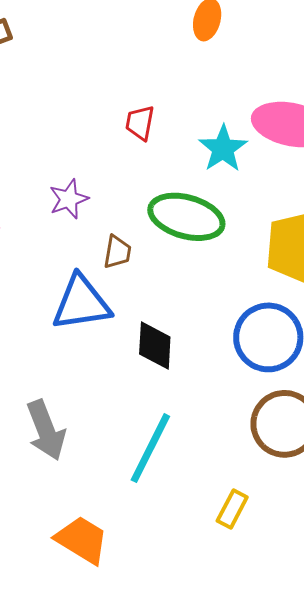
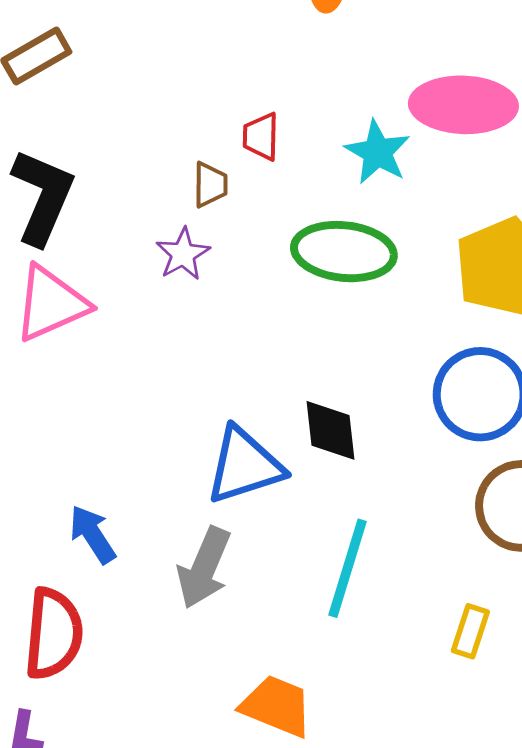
brown trapezoid: (117, 252) -> (210, 185), moved
blue triangle: (81, 303) -> (244, 466), moved
gray arrow: (46, 430) -> (204, 568), turned 54

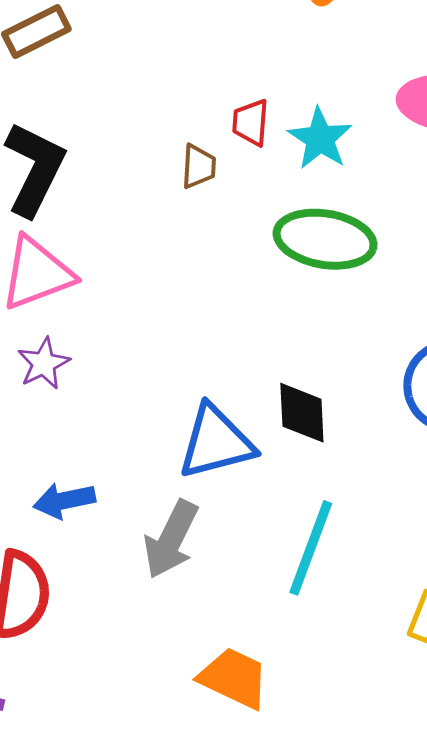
cyan star: (378, 152) -> (320, 139), moved
purple star: (183, 254) -> (44, 364), moved
blue arrow: (93, 534) -> (64, 501), turned -72

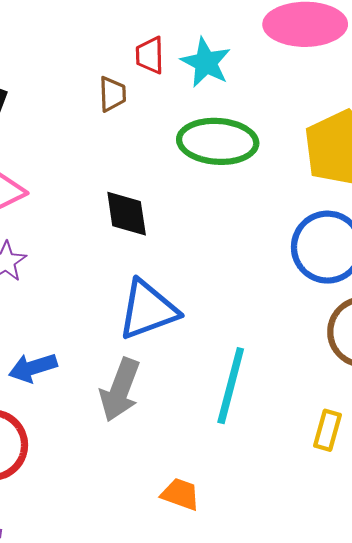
black diamond: (302, 413) -> (127, 214), moved
orange trapezoid: (234, 678) -> (180, 494), size x0.7

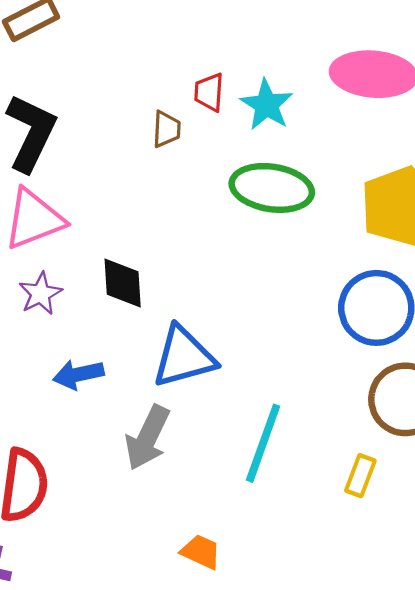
black diamond: (127, 214) -> (123, 283), moved
blue arrow: (33, 368) -> (78, 374), moved
yellow rectangle: (328, 430) -> (360, 476), moved

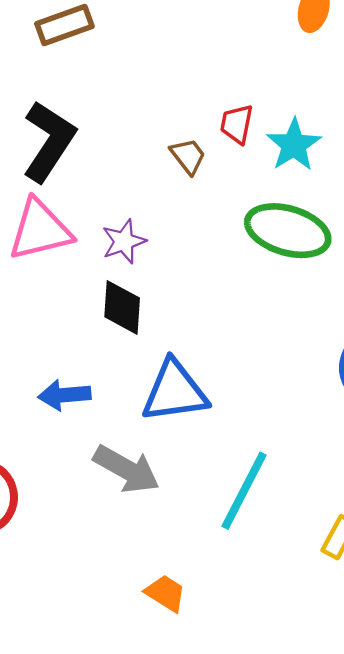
brown trapezoid: (166, 129) -> (188, 156), turned -48
purple star: (40, 294) -> (124, 241), moved
gray arrow: (147, 438) -> (126, 469), turned -94

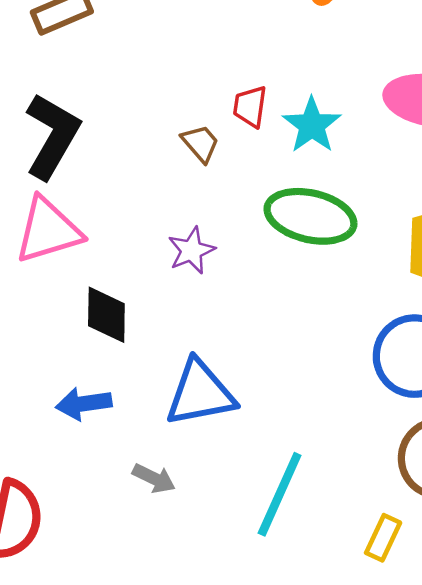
purple star: (124, 241) -> (191, 250), moved
black diamond: (122, 307) -> (106, 315), moved
gray arrow: (126, 469) -> (154, 478), size x0.6

